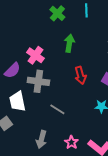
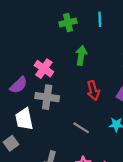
green cross: (57, 13) -> (68, 23), turned 35
gray line: (57, 109) -> (81, 128), moved

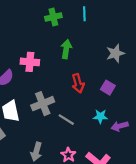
pink cross: (44, 69) -> (30, 62), turned -30
gray cross: (47, 97) -> (43, 104), moved, turned -30

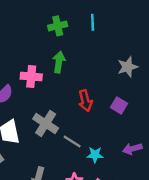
green arrow: (66, 49) -> (59, 62), moved
gray cross: (43, 104) -> (46, 123), turned -35
cyan star: (100, 116) -> (95, 155), moved

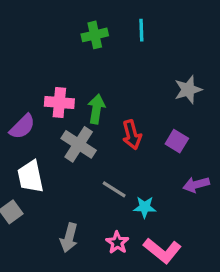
green arrow: (59, 62) -> (96, 109), moved
gray cross: (46, 123) -> (79, 144), moved
purple arrow: (132, 149) -> (196, 185), moved

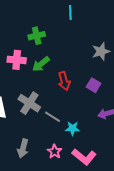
green cross: (95, 35) -> (37, 36), moved
green arrow: (96, 109) -> (41, 64), turned -138
gray cross: (79, 144) -> (29, 103), moved

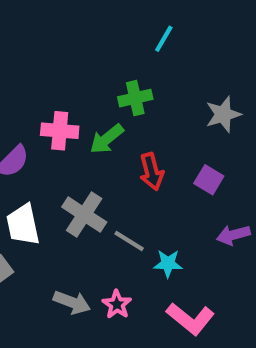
cyan line: (70, 12) -> (164, 39), turned 32
green cross: (37, 36) -> (135, 98), moved
gray arrow: (23, 148) -> (72, 302), turned -84
pink star: (55, 152) -> (117, 304), moved

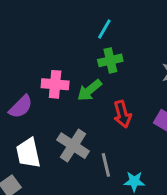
cyan line: (164, 39) -> (104, 29), moved
gray line: (129, 241) -> (106, 165), turned 45

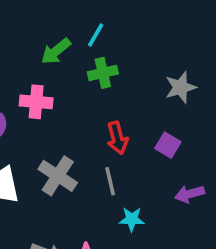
green arrow: (89, 90) -> (56, 51), moved
gray line: (106, 165) -> (110, 181), moved

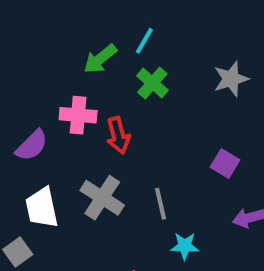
green cross: (103, 73) -> (152, 83), turned -36
gray star: (180, 87) -> (231, 79), moved
red arrow: (117, 138) -> (118, 135), moved

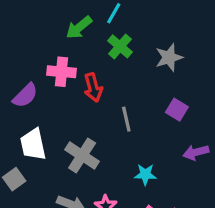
gray star: (231, 79) -> (169, 57), moved
gray cross: (102, 198) -> (82, 156), moved
gray line: (161, 204) -> (126, 119), moved

